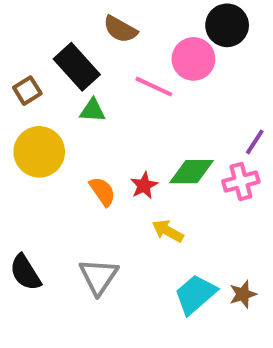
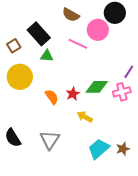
brown semicircle: (120, 29) -> (71, 15), moved

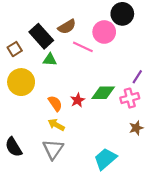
brown semicircle: (71, 15) -> (67, 27), moved, turned -60
yellow arrow: (85, 117) -> (56, 125), moved
brown star: (123, 149) -> (136, 128), moved

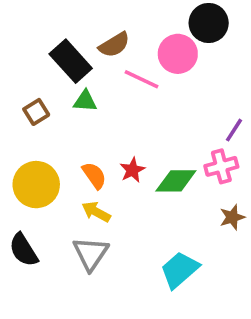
brown square: (15, 49) -> (36, 112), moved
yellow circle: (21, 82) -> (36, 185), moved
green diamond: (103, 93) -> (176, 181), moved

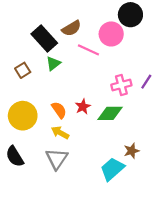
green triangle: (85, 101) -> (53, 63), turned -42
pink cross: (221, 166) -> (121, 85), moved
brown star: (232, 217) -> (132, 151), moved

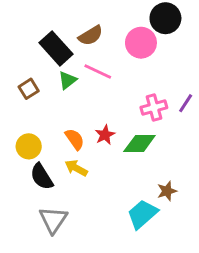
pink line: (88, 50) -> (98, 71), moved
yellow circle: (23, 116) -> (29, 146), size x0.7
black semicircle: (15, 156) -> (42, 177), moved
gray triangle: (57, 159) -> (53, 220), moved

